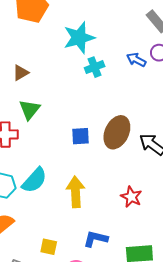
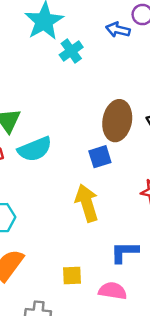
blue square: (80, 136) -> (100, 157), moved
cyan semicircle: (34, 180) -> (35, 149), moved, turned 40

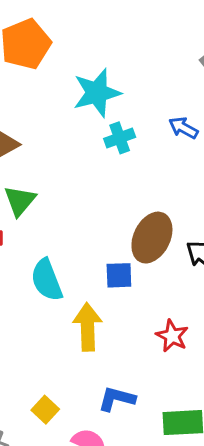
cyan semicircle: (35, 149) -> (47, 280), moved, turned 76
yellow square: (72, 276) -> (45, 410), turned 30

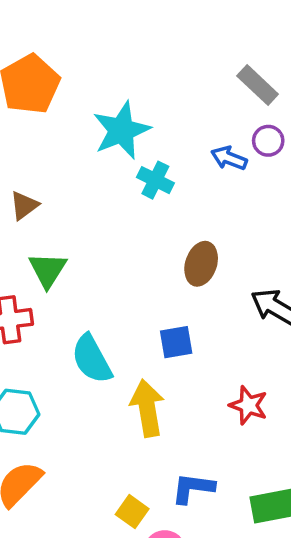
cyan cross: (120, 138) -> (155, 180), turned -36
brown ellipse: (152, 238) -> (201, 264), moved, size x0.7
yellow square: (45, 410) -> (132, 512), moved

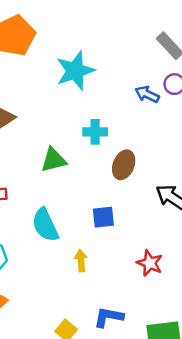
cyan cross: (155, 180) -> (95, 132), moved, turned -30
green triangle: (48, 270) -> (54, 160), moved, turned 40
yellow arrow: (147, 408) -> (81, 261), size x0.6

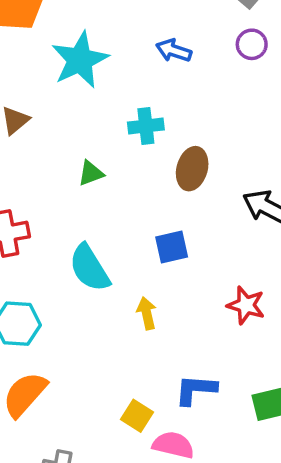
cyan star: (75, 71) -> (80, 60), moved
blue arrow: (147, 94) -> (174, 51), moved
green triangle: (54, 160) -> (91, 173), size x0.7

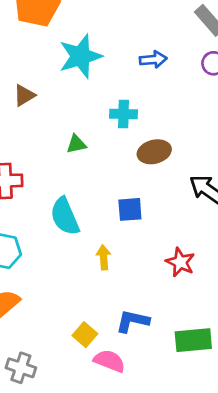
blue arrow: (174, 51) -> (153, 59), turned 148
brown ellipse: (192, 169) -> (154, 152), turned 52

